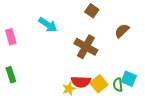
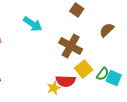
yellow square: (99, 84) -> (84, 69), moved
green semicircle: (118, 85) -> (103, 74), moved, turned -136

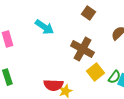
red semicircle: (66, 81) -> (53, 85), moved

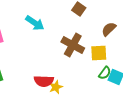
yellow square: (95, 72) -> (99, 53), moved, turned 36

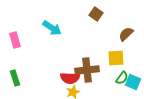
brown cross: (73, 45) -> (87, 70), moved, turned -35
red semicircle: (44, 81) -> (70, 78), moved

